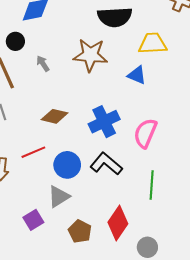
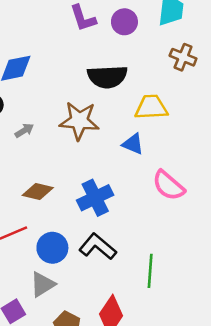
gray arrow: (43, 64) -> (24, 131), turned 91
pink semicircle: (145, 133) -> (168, 185), moved, turned -72

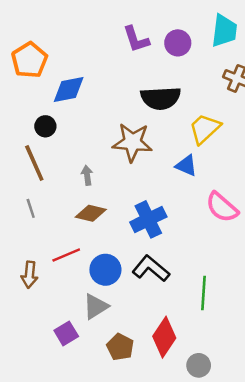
yellow trapezoid: (151, 107) -> (205, 129), turned -40
gray arrow: (24, 131) -> (87, 175), moved, turned -66

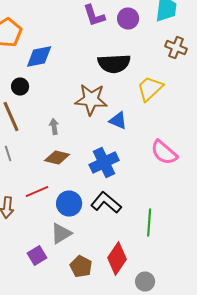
blue triangle: (186, 166) -> (118, 120), moved

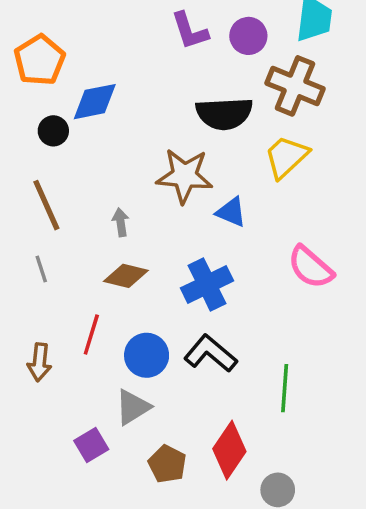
brown cross: (176, 48) -> (295, 86), moved, size x1.5
black circle: (20, 86) -> (53, 131), moved
red line: (37, 192) -> (91, 335), turned -50

